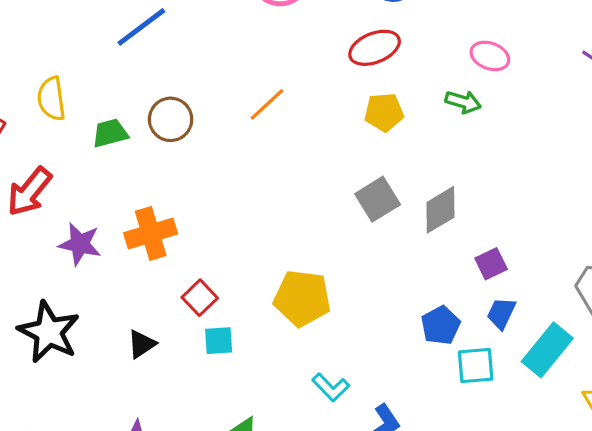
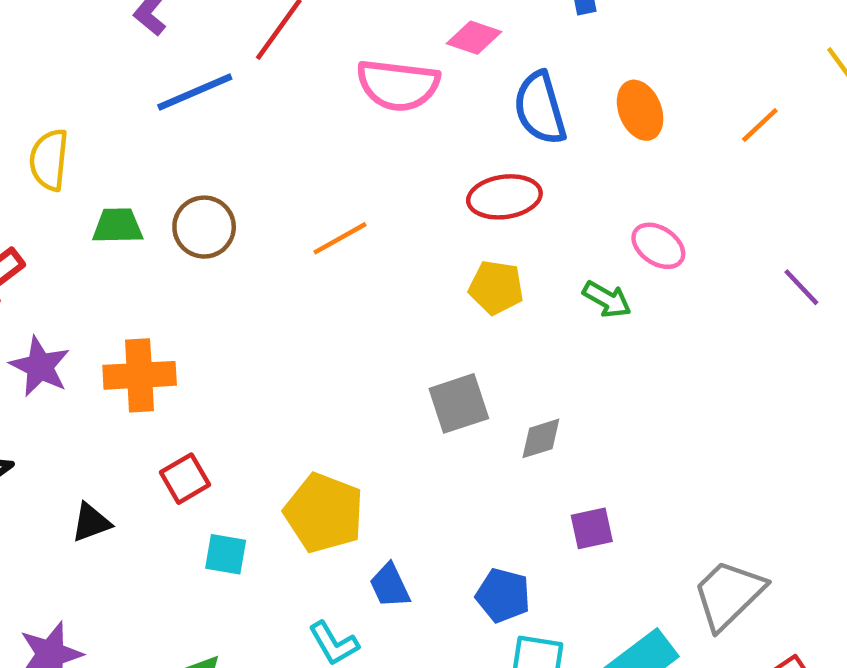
gray diamond: (440, 210) -> (541, 438), size x0.7
blue trapezoid: (501, 313) -> (390, 586), moved, turned -64
blue pentagon: (441, 325) -> (503, 595), turned 30
cyan square: (219, 341) -> (226, 554), moved

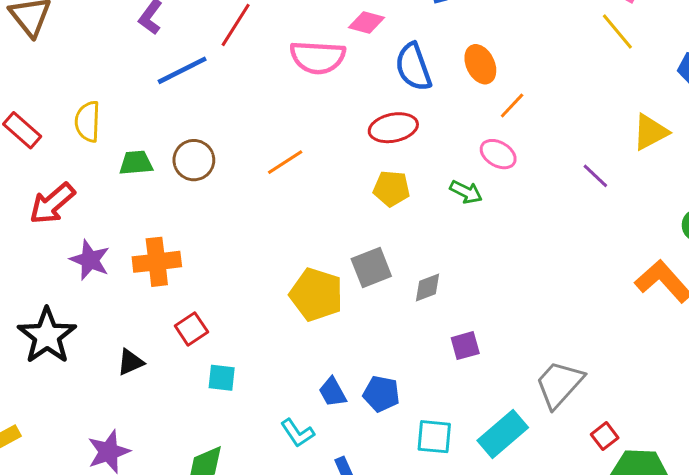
orange line: (760, 125) -> (512, 105), moved
yellow pentagon: (324, 513) -> (316, 295), moved
blue pentagon: (503, 595) -> (381, 394), moved

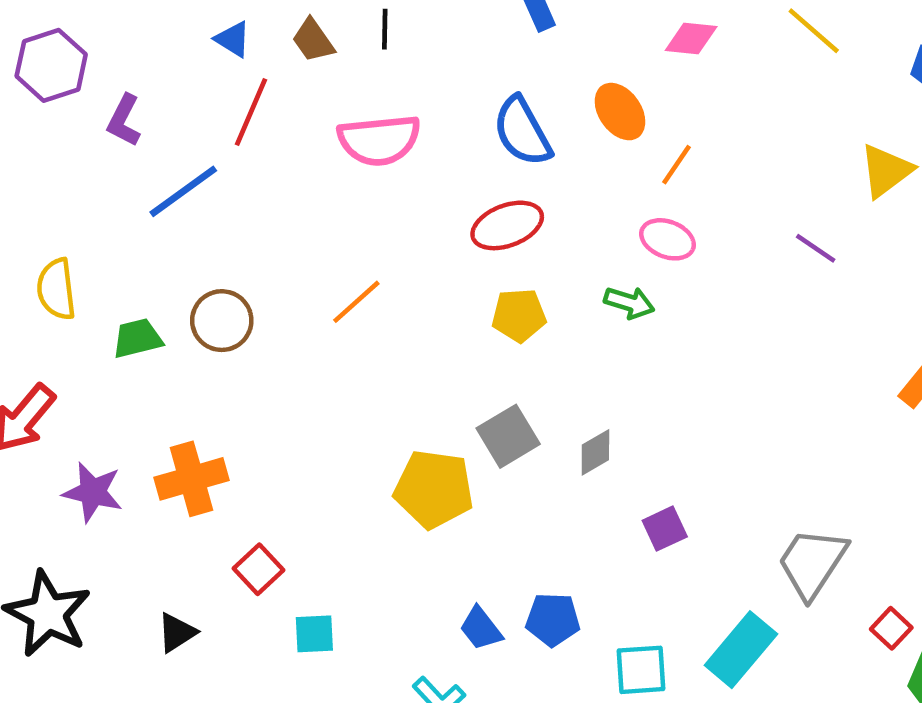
pink diamond: (366, 23) -> (691, 38), moved

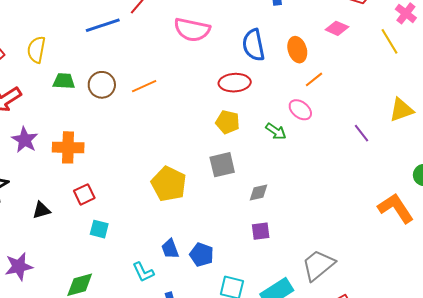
orange line: (356, 302) -> (144, 86), moved
gray square: (508, 436) -> (222, 165), moved
gray diamond: (595, 452) -> (258, 192), moved

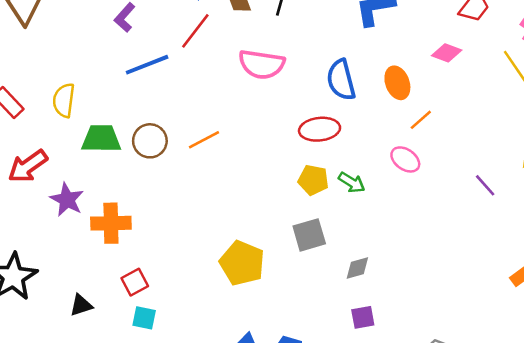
green trapezoid: (64, 81) -> (101, 139), size x1.4
green arrow: (276, 131) -> (352, 182), moved
purple star: (25, 140) -> (67, 200), moved
cyan square: (99, 229) -> (144, 318), moved

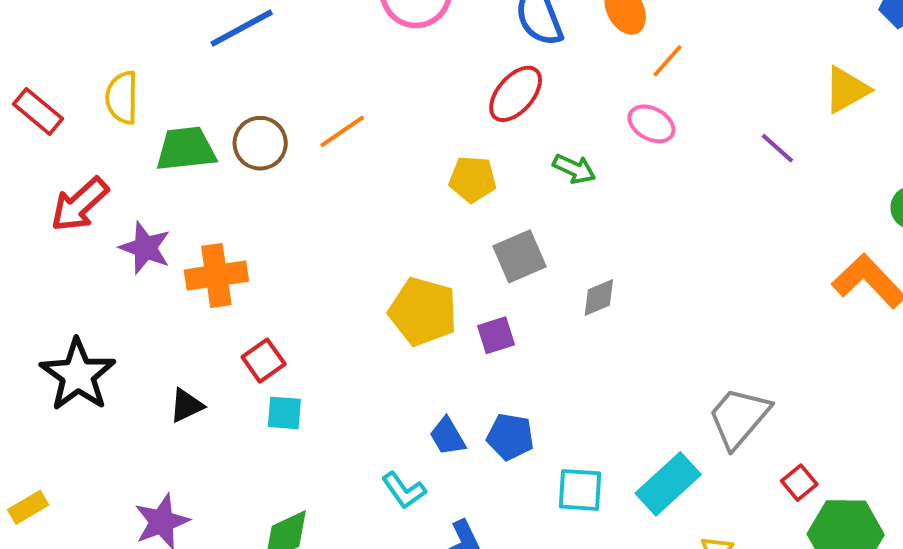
red ellipse: (320, 129) -> (516, 94), turned -36
yellow pentagon: (313, 180) -> (473, 179), moved
purple square: (363, 317) -> (496, 335), moved

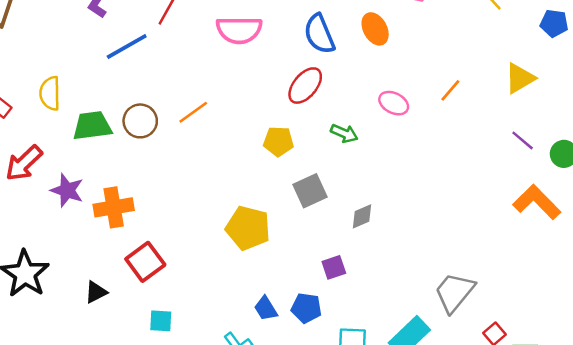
orange line: (668, 61) -> (450, 90), moved
purple line: (777, 148) -> (523, 140), moved
purple square: (496, 335) -> (334, 267), moved
red square: (264, 361) -> (145, 262), size x1.4
cyan square: (284, 413) -> (161, 321), moved

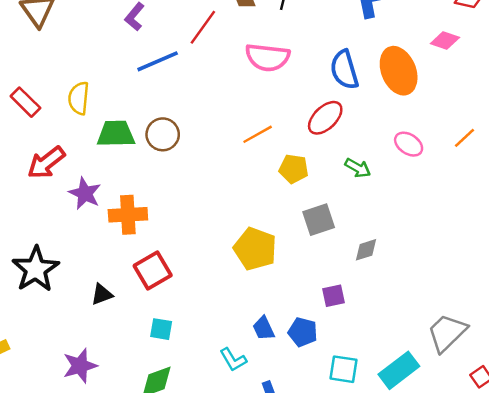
orange ellipse: (375, 29) -> (399, 71), size x1.5
orange line: (193, 112) -> (258, 134), moved

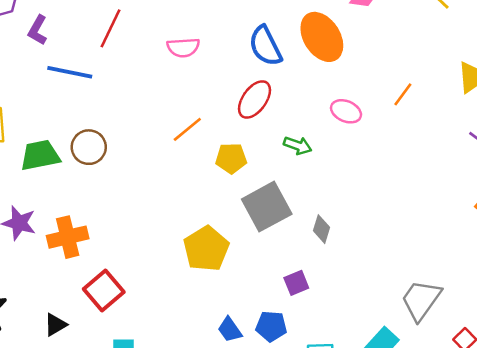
pink semicircle: (268, 57) -> (183, 48), size x0.7
blue line: (158, 61) -> (70, 72), turned 45
gray square: (319, 220) -> (267, 207), size x1.4
yellow pentagon: (255, 249) -> (206, 249), turned 30
gray diamond: (366, 250) -> (322, 229), turned -45

